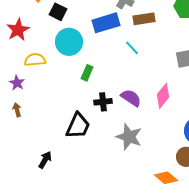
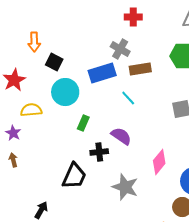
pink diamond: (163, 96) -> (159, 162), moved
purple semicircle: (131, 98) -> (121, 136), moved

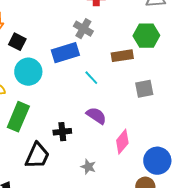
brown rectangle: (140, 69) -> (122, 56), moved
green rectangle: (83, 123) -> (18, 117), moved, size x1.8
purple semicircle: (121, 136) -> (96, 116), moved
gray star: (125, 187) -> (88, 167), size x0.6

